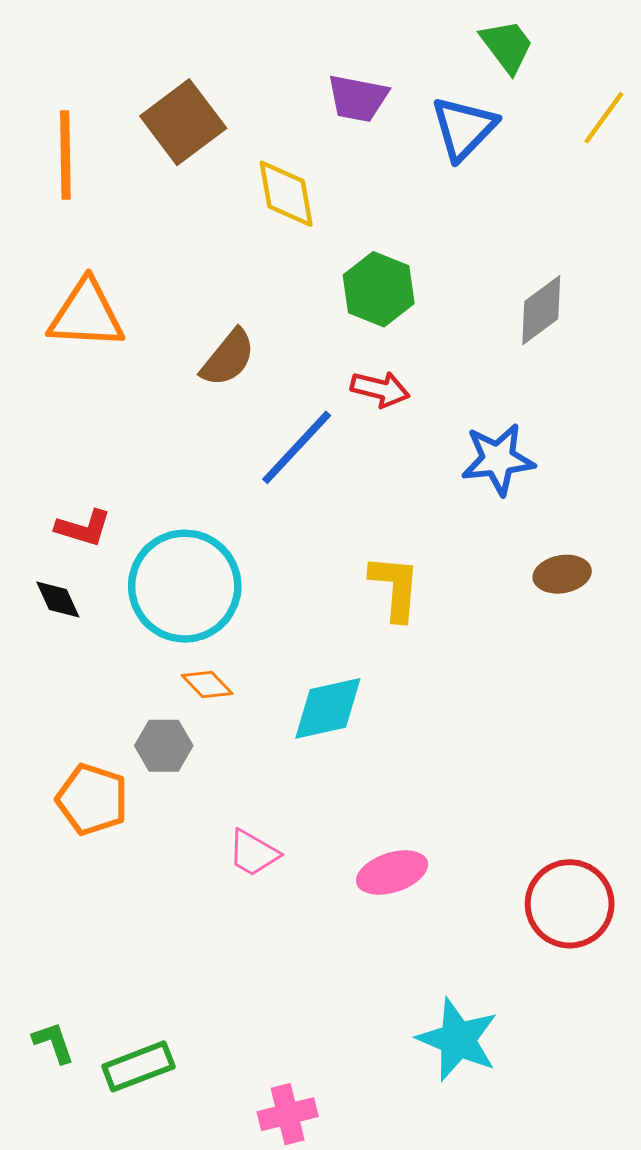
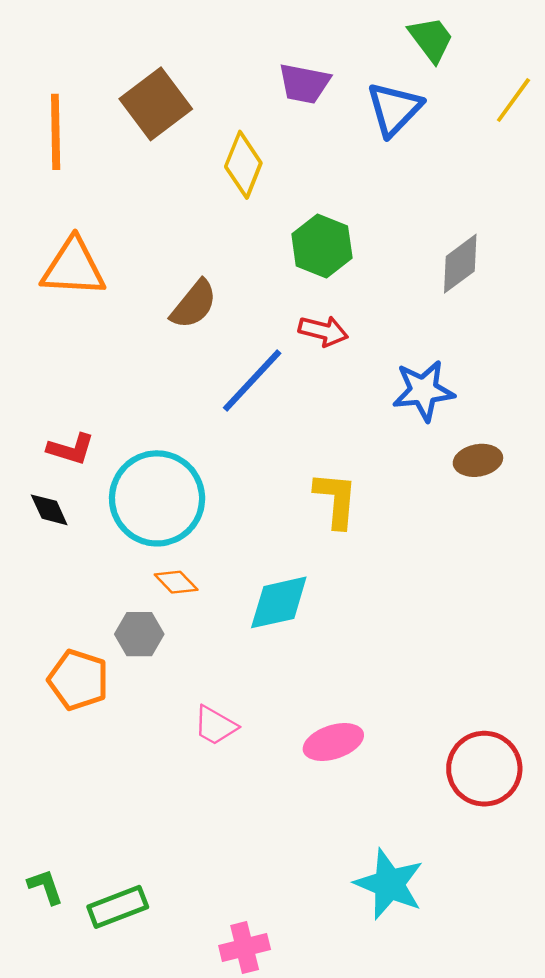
yellow diamond: (286, 194) -> (243, 165), turned 32
brown ellipse: (562, 574) -> (478, 460), moved

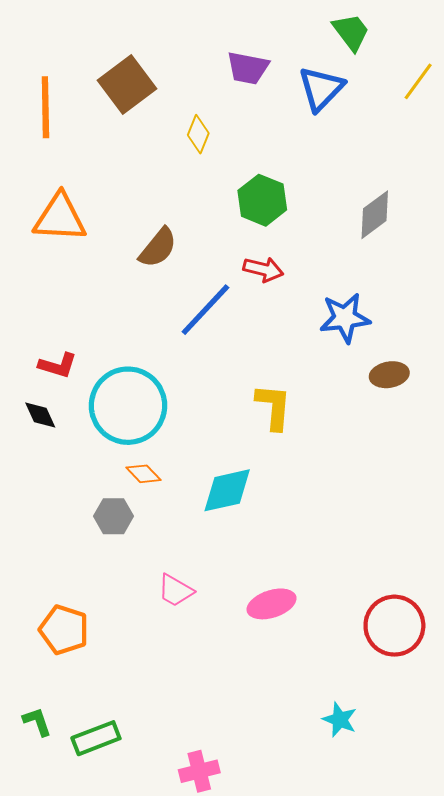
yellow diamond: (243, 165) -> (198, 134), size x0.7
orange pentagon: (78, 680) -> (64, 630), moved
cyan star: (389, 884) -> (340, 720), moved, size x0.6

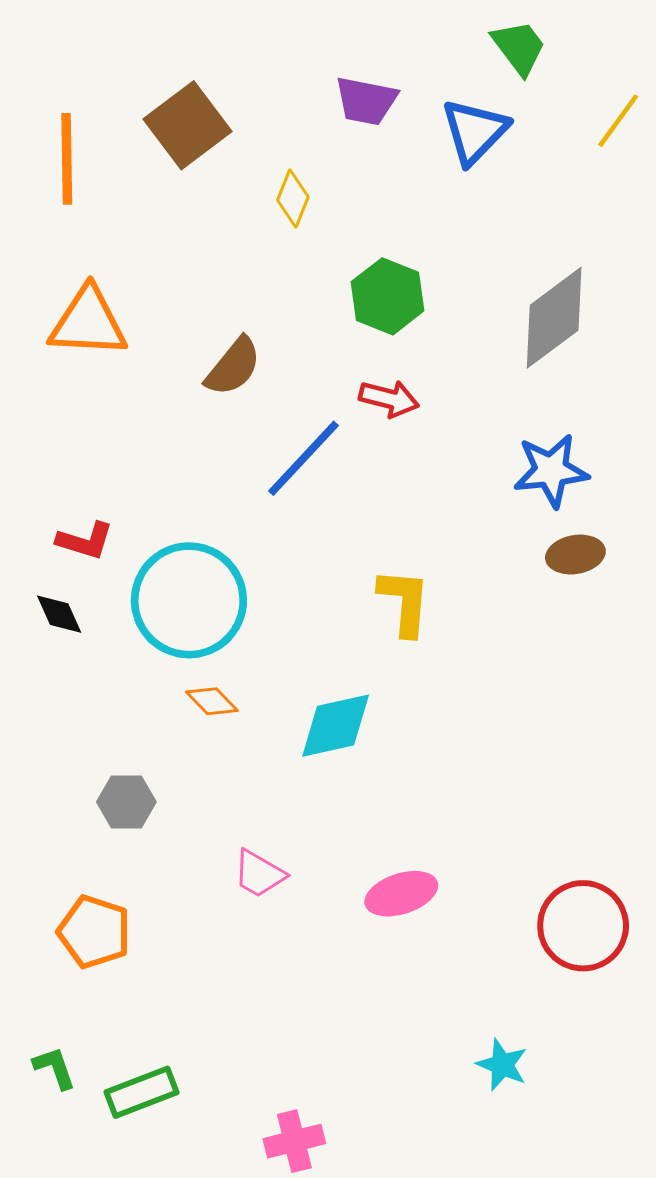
gray diamond: (375, 215) -> (554, 318), size x1.4
blue star: (345, 318) -> (551, 471), moved
gray hexagon: (114, 516) -> (126, 802), moved

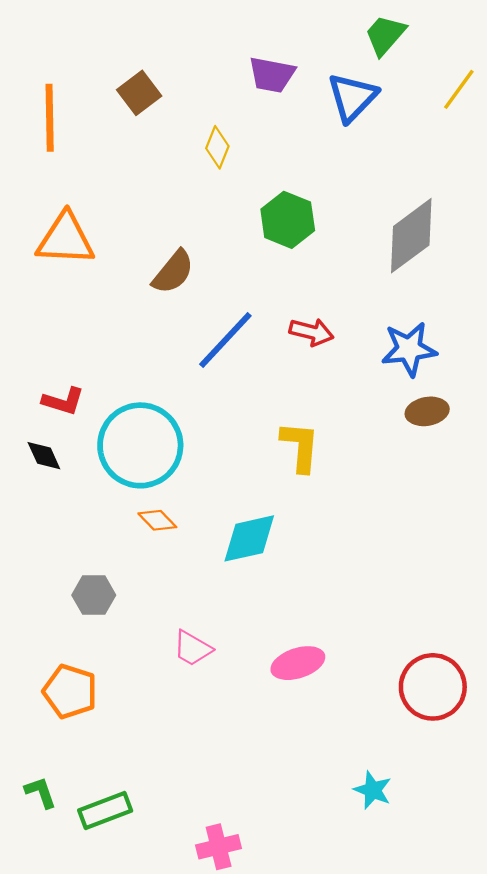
green trapezoid: (519, 47) -> (385, 35), turned -102
brown square: (187, 125) -> (139, 93), size x0.7
red arrow: (389, 399) -> (311, 332), moved

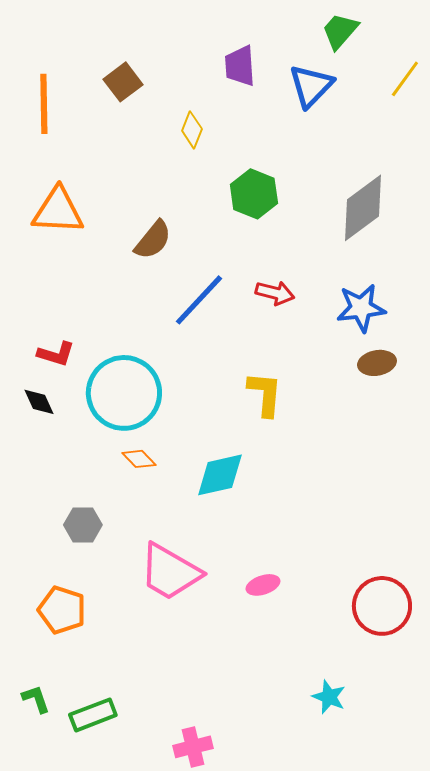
purple trapezoid: (272, 75) -> (240, 66), turned 75
pink trapezoid: (192, 648) -> (170, 572), size x1.8
pink ellipse: (298, 663) -> (263, 585), size x0.7

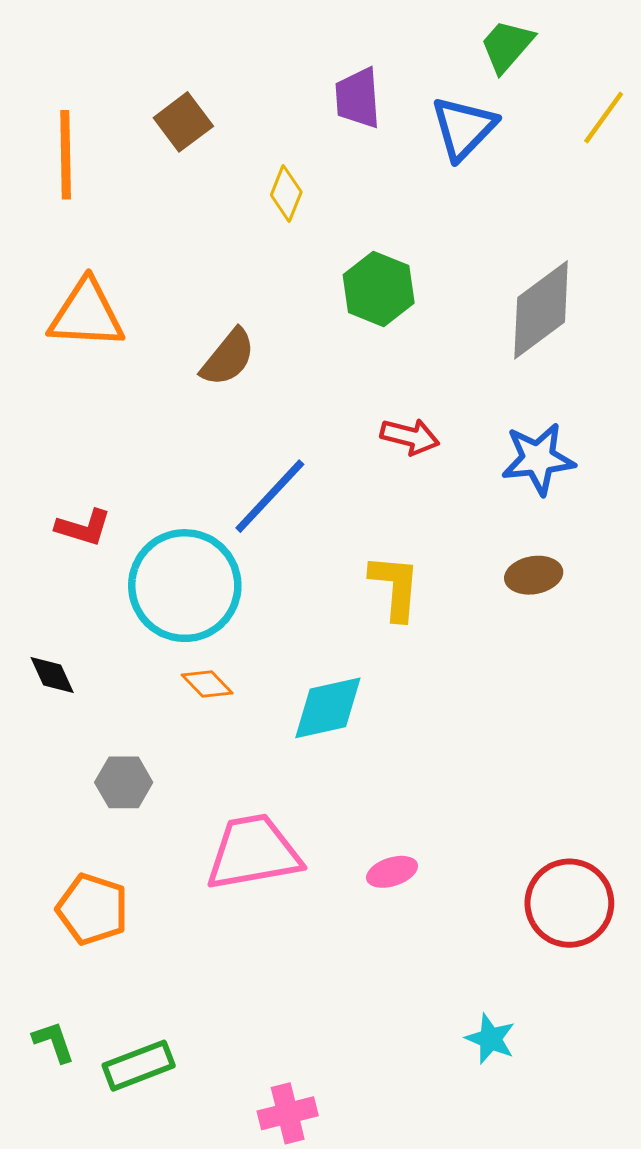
blue line: (199, 300) -> (270, 496), moved
brown ellipse: (377, 363) -> (534, 575), moved
black diamond: (39, 402) -> (52, 675), moved
pink trapezoid: (170, 572) -> (253, 852), turned 140

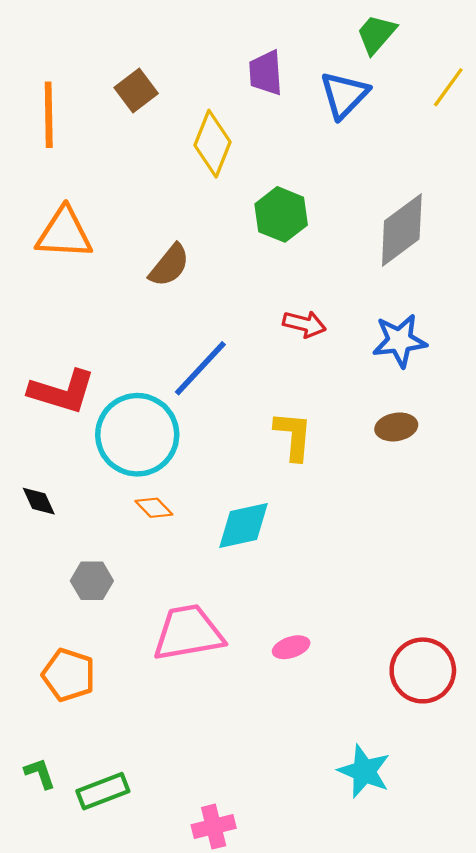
yellow diamond: (286, 193) -> (213, 144), size x1.6
red L-shape: (83, 527) -> (62, 392), size x1.6
cyan star: (490, 1039) -> (364, 771), size x1.4

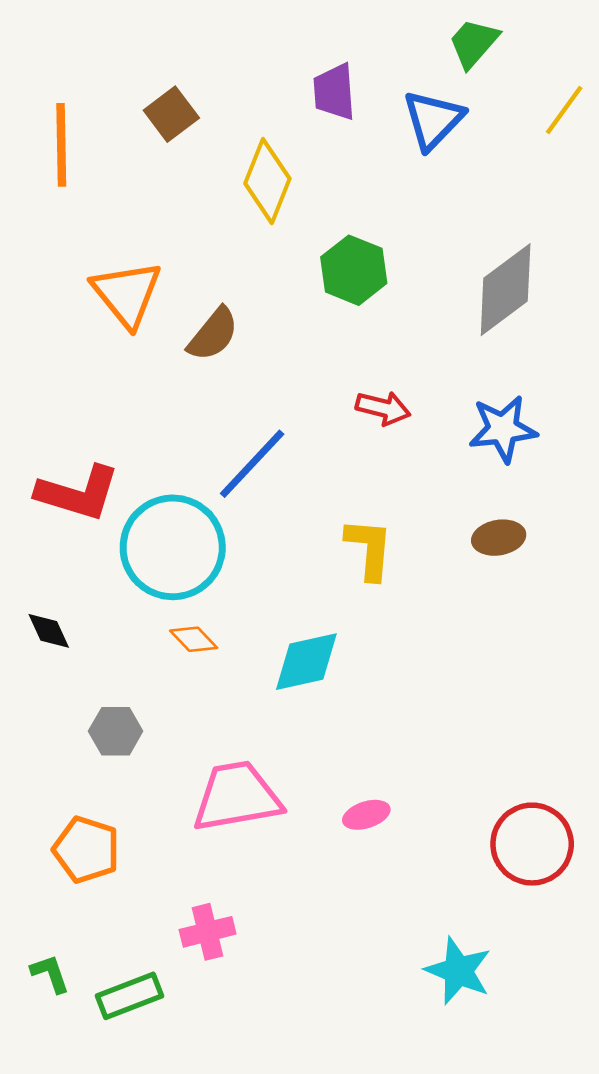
orange triangle: (64, 233) -> (127, 294), moved, turned 48
pink cross: (214, 827) -> (208, 932), moved

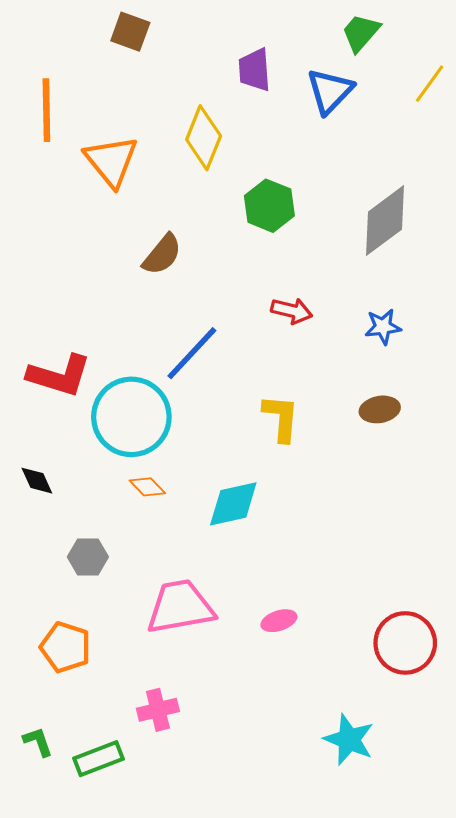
brown square: (171, 114) -> (130, 32), moved, turned -33
orange triangle: (127, 294) -> (111, 161), moved
blue star: (503, 429) -> (383, 327), size x0.7

